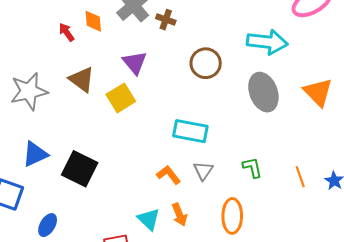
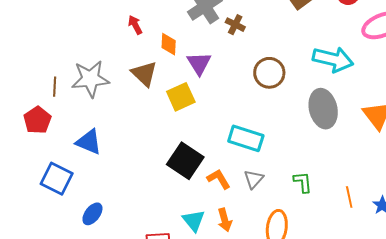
orange diamond: (93, 21) -> (169, 44), moved
blue triangle: (35, 154) -> (89, 142), turned 40
black square: (80, 169) -> (185, 161), moved

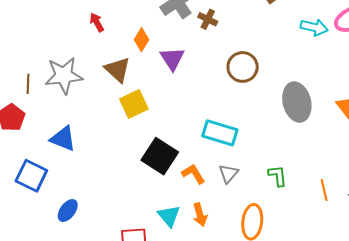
red arrow: (135, 25) -> (97, 22), moved
orange diamond: (169, 44) -> (141, 40), turned 30
cyan arrow: (333, 59) -> (314, 27), moved, size x0.7
yellow square: (181, 97) -> (134, 104), moved

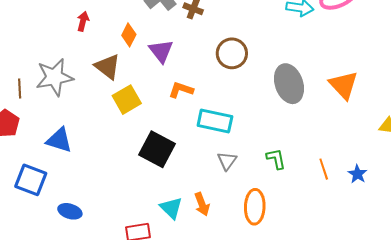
red arrow: (97, 22) -> (83, 21), turned 48
orange L-shape: (193, 174) -> (181, 90), moved, turned -35
blue ellipse: (68, 210) -> (70, 211), turned 75

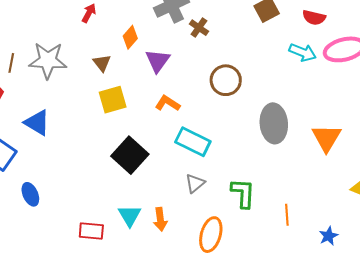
brown triangle: (108, 67) -> (102, 63), size x0.7
green L-shape: (276, 159) -> (243, 193), size x1.4
blue star: (358, 174) -> (329, 236), moved
blue ellipse: (70, 211) -> (30, 194), turned 35

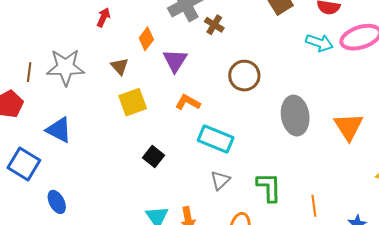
black square: (130, 155) -> (154, 156), size x0.6

